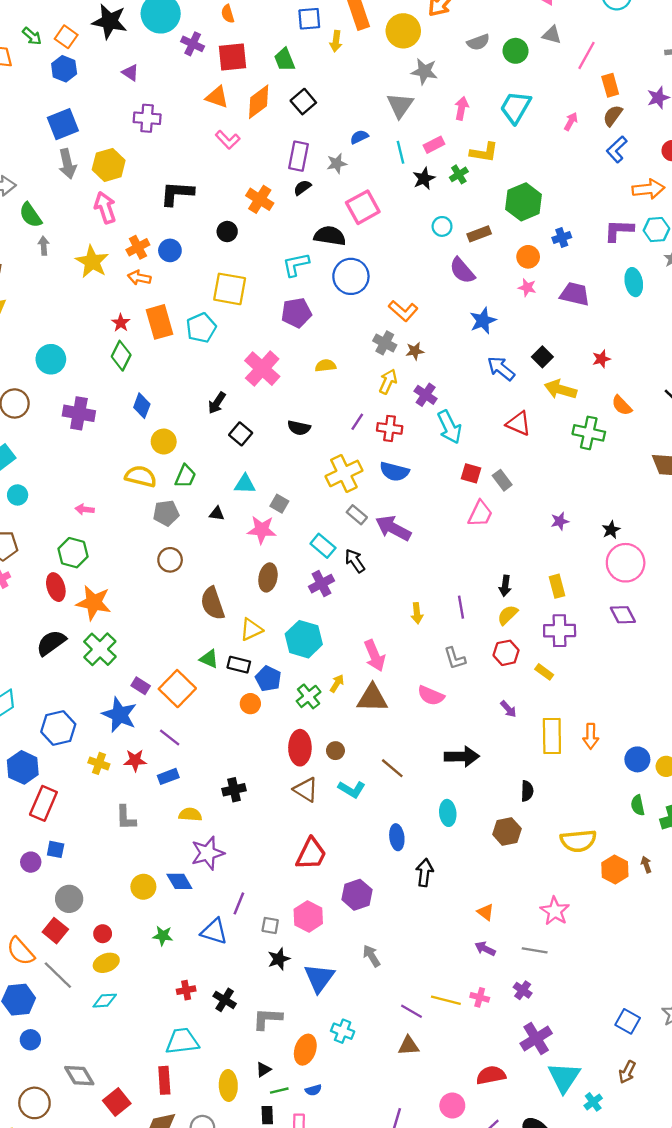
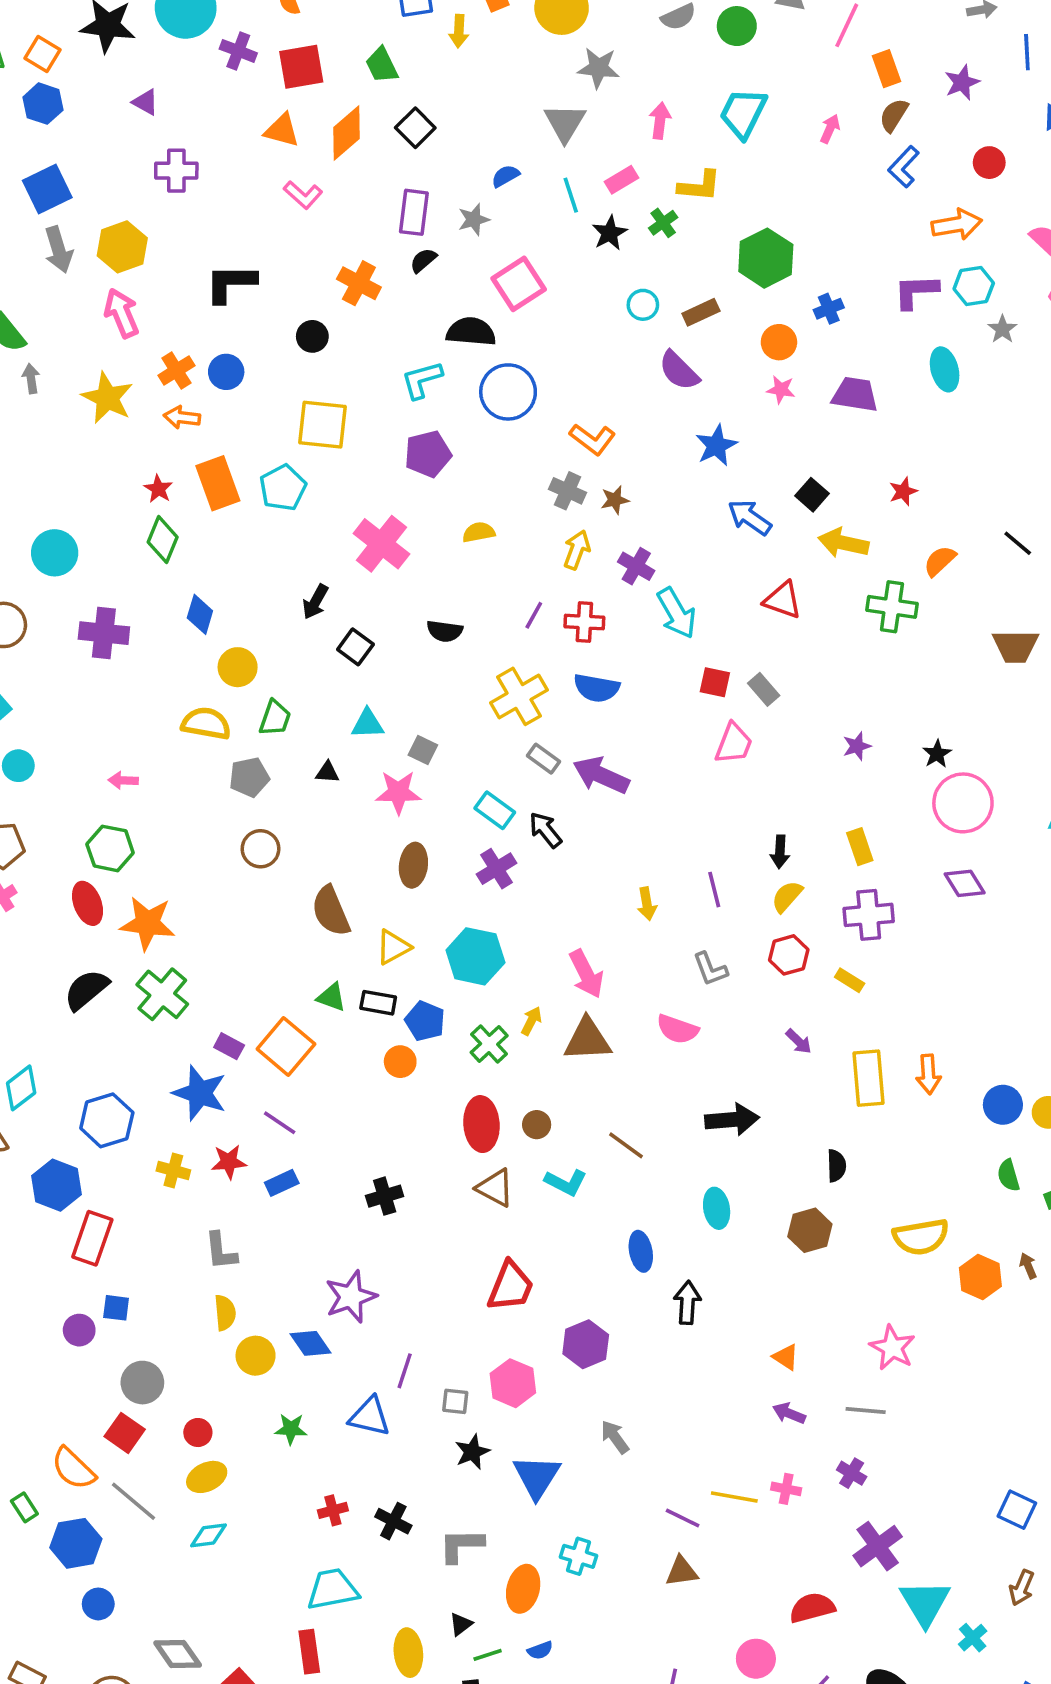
orange semicircle: (622, 405) -> (940, 561), turned 95
yellow semicircle: (190, 815) -> (225, 1313), moved, turned 85

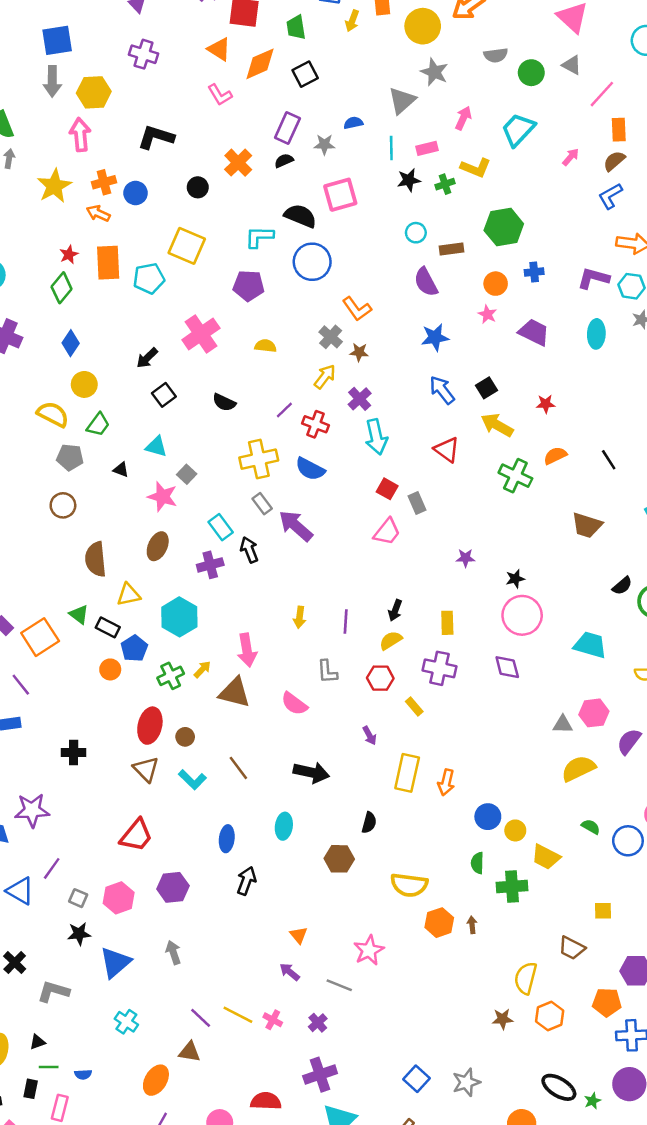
orange ellipse: (523, 1589) -> (156, 1080), moved

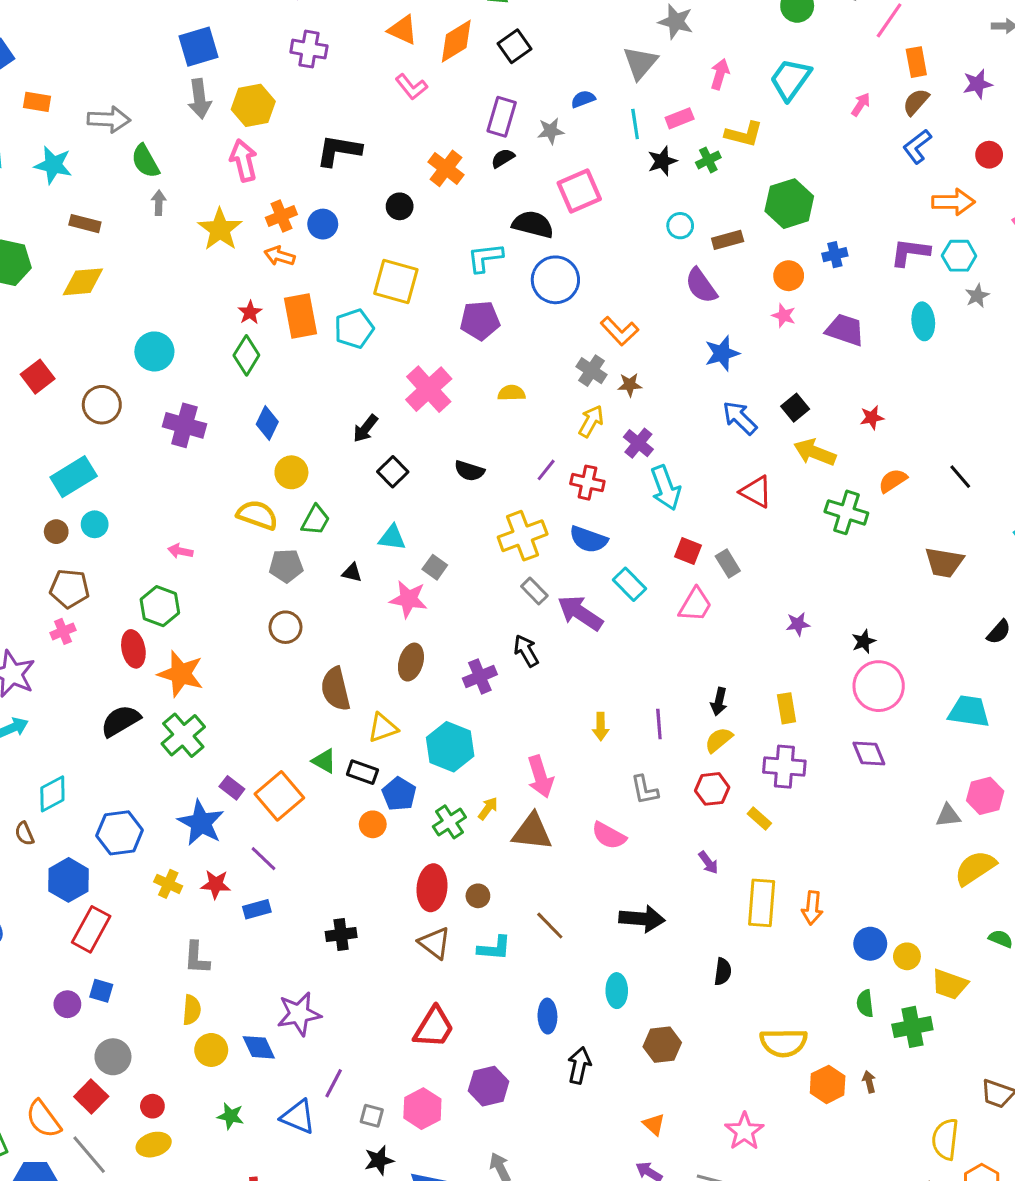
cyan rectangle: (221, 527) -> (629, 584), moved
cyan L-shape: (192, 780) -> (494, 948), turned -32
brown hexagon: (339, 859) -> (662, 1045), moved

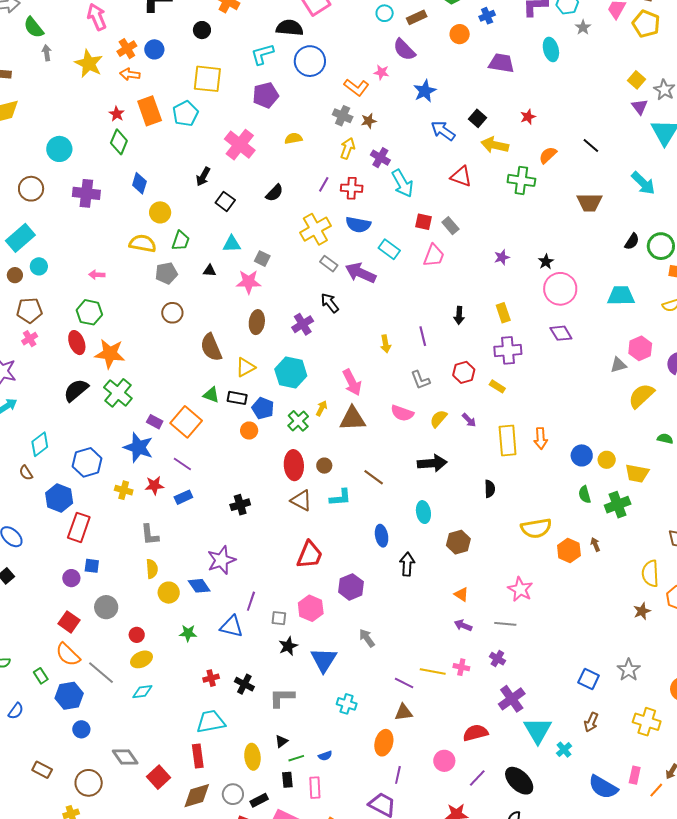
pink star: (784, 316) -> (381, 72), moved
black semicircle: (469, 471) -> (274, 193), turned -54
yellow semicircle: (719, 740) -> (438, 419), moved
red square: (91, 1096) -> (69, 622), moved

